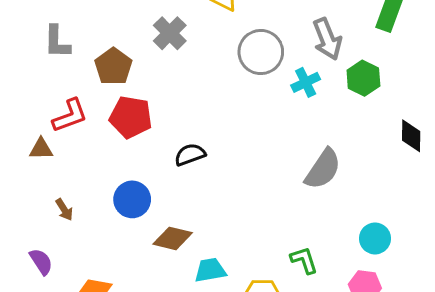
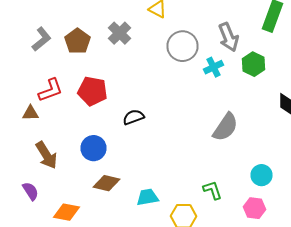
gray L-shape: (57, 42) -> (42, 39), turned -130
brown pentagon: (113, 66) -> (78, 41), moved
brown arrow: (64, 210) -> (46, 155), size x1.8
brown diamond: (173, 238) -> (106, 183), moved

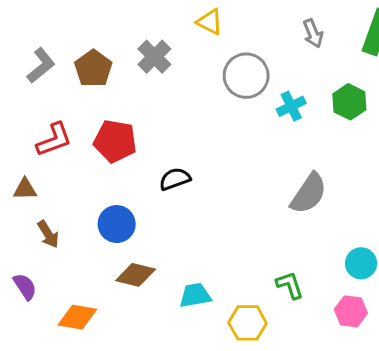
gray arrow: (228, 37) -> (313, 33), moved, size x0.7
brown triangle: (30, 113) -> (25, 189), moved
brown arrow: (46, 155) -> (48, 234), size x0.7

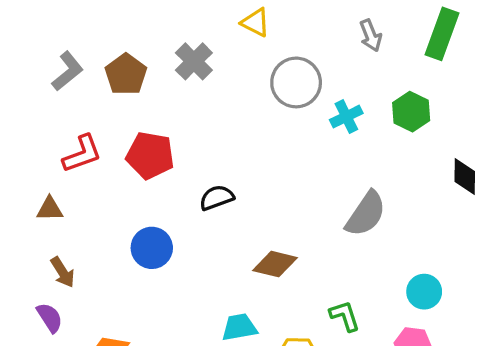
brown arrow: (48, 234) -> (63, 272), moved
brown diamond: (136, 275) -> (275, 264), moved

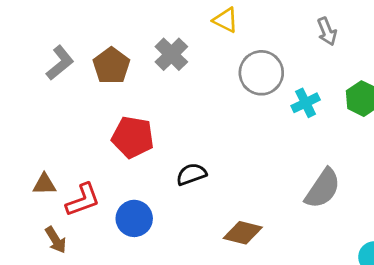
red L-shape: (82, 154) -> (83, 200), moved

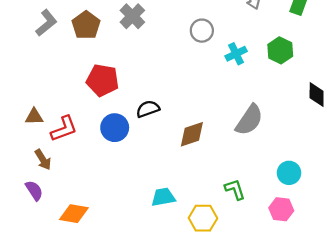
gray circle: (261, 73) -> (202, 31), size x0.7
blue circle: (134, 218) -> (115, 128), moved
brown diamond: (243, 233) -> (192, 134), moved, turned -32

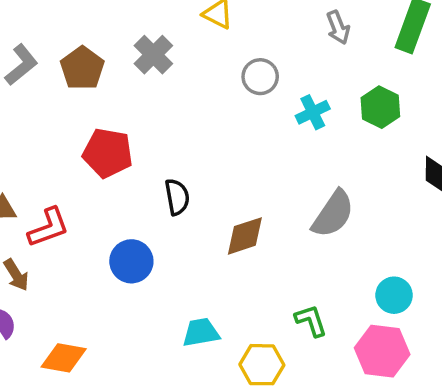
black semicircle: (148, 109) -> (177, 197), turned 100
blue circle: (115, 128) -> (131, 261), moved
pink hexagon: (281, 209) -> (382, 351), size x1.4

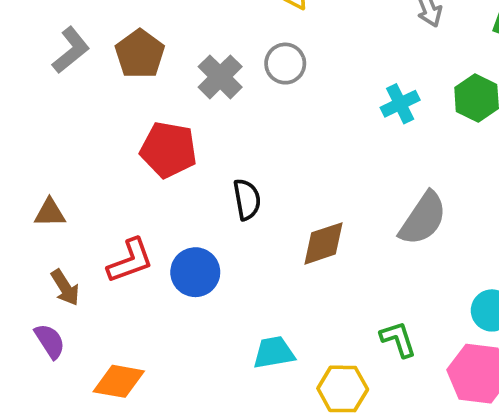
gray cross: (153, 55) -> (220, 77), moved
gray circle: (260, 77) -> (285, 64), moved
red L-shape: (48, 227) -> (130, 261), moved

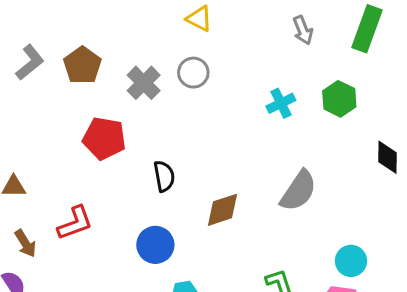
blue circle: (195, 272) -> (155, 245), moved

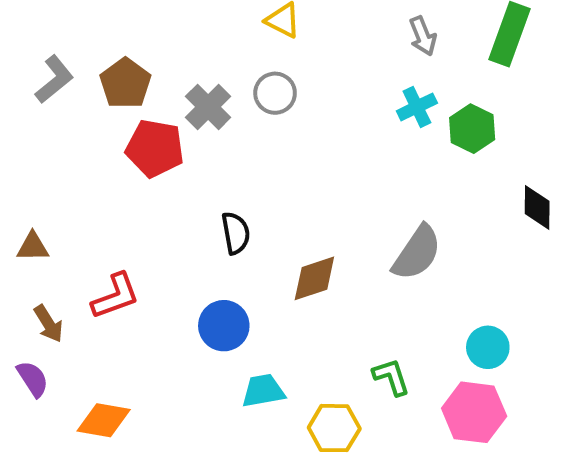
cyan cross: (281, 103) -> (417, 107), moved
red pentagon: (104, 138) -> (155, 148), moved

